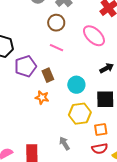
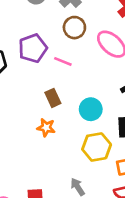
brown circle: (56, 23) -> (74, 28), moved
purple pentagon: (25, 66) -> (33, 48), moved

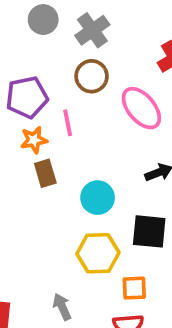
pink line: (63, 61) -> (68, 123), turned 48
orange star: (46, 128) -> (34, 140), moved, turned -30

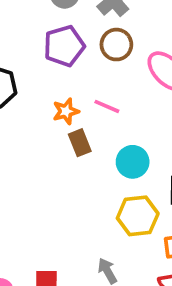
purple pentagon: (27, 97) -> (64, 46), moved
pink line: (68, 123) -> (107, 106), moved, turned -50

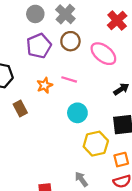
brown rectangle: (80, 143) -> (20, 108), moved
cyan circle: (133, 162) -> (77, 113), moved

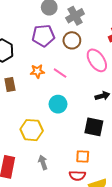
yellow hexagon: (96, 144) -> (32, 130), moved

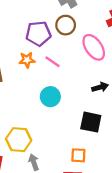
purple pentagon: (43, 36) -> (38, 34), moved
yellow hexagon: (32, 130) -> (19, 140), moved

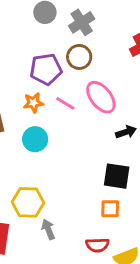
pink ellipse: (94, 47) -> (101, 97), moved
cyan circle: (50, 97) -> (35, 139), moved
orange square: (78, 155) -> (110, 209), moved

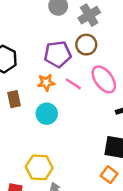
orange square: (110, 209) -> (109, 175), turned 35

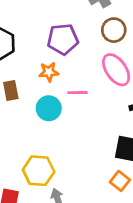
brown circle: (86, 45) -> (114, 30), moved
pink line: (73, 84) -> (77, 93), moved, turned -35

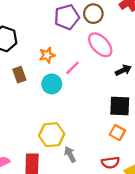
purple pentagon: (63, 39) -> (67, 17), moved
pink line: (77, 93) -> (72, 68), turned -35

